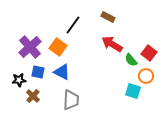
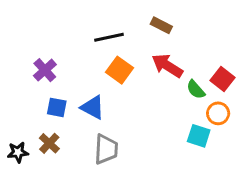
black line: (73, 25) -> (109, 37), turned 42
purple cross: (30, 47) -> (45, 70), size x0.7
orange square: (58, 47) -> (119, 70), moved
black star: (19, 80) -> (18, 152), moved

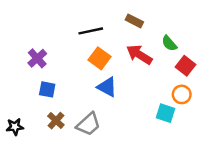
green semicircle: (196, 89) -> (169, 43), moved
blue triangle: (93, 107) -> (107, 87), moved
brown cross: (49, 143) -> (56, 121), moved
gray trapezoid: (106, 149) -> (88, 124), turned 45

